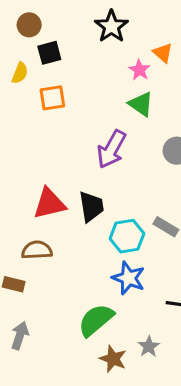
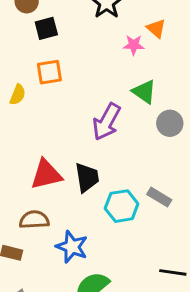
pink star: (139, 70) -> (134, 45), turned -30
yellow semicircle: (20, 73) -> (18, 95), moved
green triangle: (141, 104) -> (144, 92), moved
blue star: (129, 278) -> (72, 247), moved

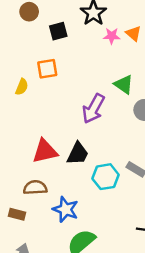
black square: (46, 28) -> (58, 31), moved
pink star: (134, 45) -> (112, 36), moved
black trapezoid: (87, 177) -> (78, 154), turned 35

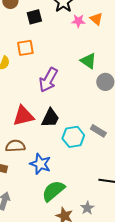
purple arrow: (93, 109) -> (48, 80), moved

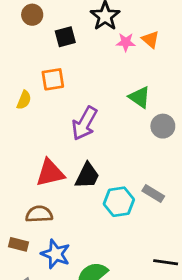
blue star: (40, 164) -> (56, 254), moved

